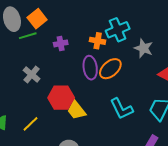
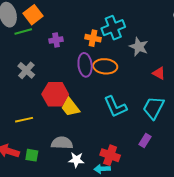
orange ellipse: (110, 69) -> (105, 66), turned 45
yellow line: (30, 124) -> (24, 120), turned 30

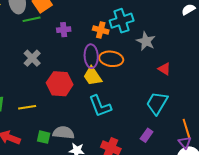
yellow trapezoid: (70, 107) -> (93, 76), moved
cyan L-shape: (115, 107) -> (100, 106), moved
green square: (32, 155) -> (44, 137), moved

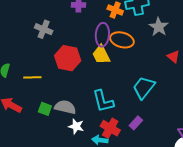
gray cross: (32, 58) -> (44, 29), turned -30
cyan trapezoid: (157, 103) -> (144, 88), moved
cyan L-shape: (100, 106) -> (103, 101), moved
purple rectangle: (147, 135) -> (136, 123), moved

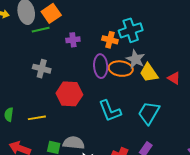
gray star: (159, 27) -> (135, 59), moved
yellow trapezoid: (101, 55) -> (149, 73), moved
cyan L-shape: (103, 101) -> (110, 111), moved

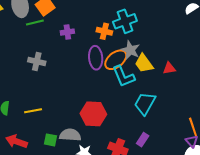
orange ellipse: (121, 69) -> (116, 60), turned -45
red triangle: (174, 78) -> (169, 68), turned -40
red hexagon: (69, 94) -> (93, 114), moved
cyan L-shape: (110, 111) -> (124, 76), moved

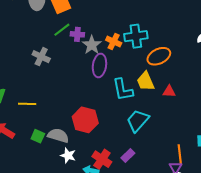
green line: (35, 23) -> (62, 30), moved, turned -36
gray star: (130, 50) -> (92, 45), moved
orange ellipse: (116, 60) -> (159, 56), moved

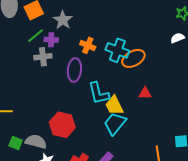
cyan cross: (136, 36) -> (117, 50), moved, turned 30
gray star: (92, 45) -> (63, 20), moved
gray cross: (41, 57) -> (43, 57), moved, turned -30
yellow trapezoid: (145, 81) -> (114, 105), moved

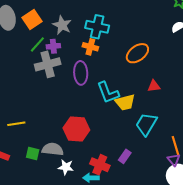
cyan cross: (117, 50) -> (97, 27), moved
gray cross: (43, 57) -> (48, 64), size x1.4
yellow trapezoid: (114, 105) -> (125, 102), turned -70
cyan trapezoid: (115, 124) -> (146, 124), moved

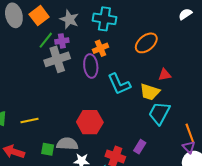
orange cross: (90, 47) -> (101, 48), moved, turned -35
yellow trapezoid: (125, 102) -> (150, 92), moved, turned 35

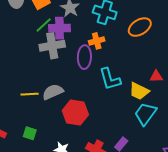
purple cross: (62, 41) -> (59, 28), size x1.5
orange ellipse: (146, 43) -> (140, 27), moved
yellow line: (29, 120) -> (30, 94), moved
gray semicircle: (67, 144) -> (53, 92), moved, turned -35

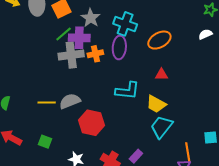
orange cross: (97, 41) -> (95, 54), moved
purple ellipse: (84, 57) -> (119, 47), moved
red triangle: (156, 76) -> (162, 75), moved
cyan L-shape: (110, 79) -> (127, 91), turned -70

